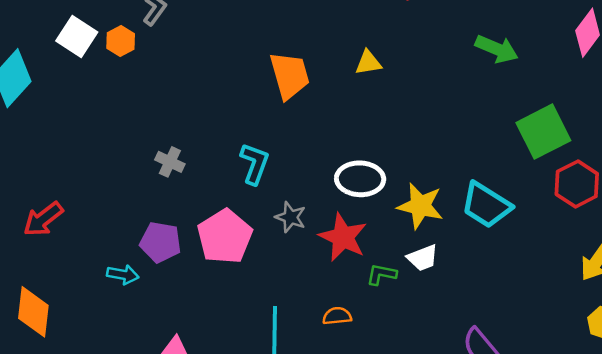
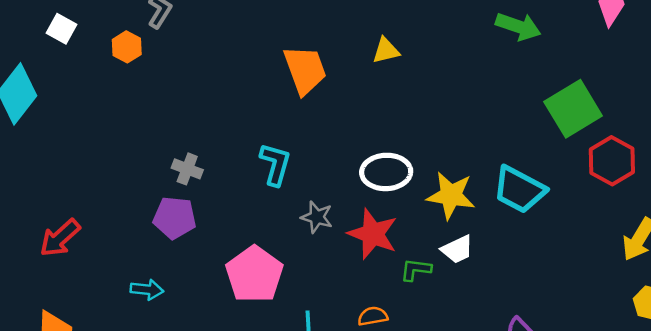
white square: (77, 37) -> (61, 29), moved, size x0.7
pink pentagon: (225, 237) -> (254, 274), moved
purple pentagon: (160, 242) -> (175, 218), moved

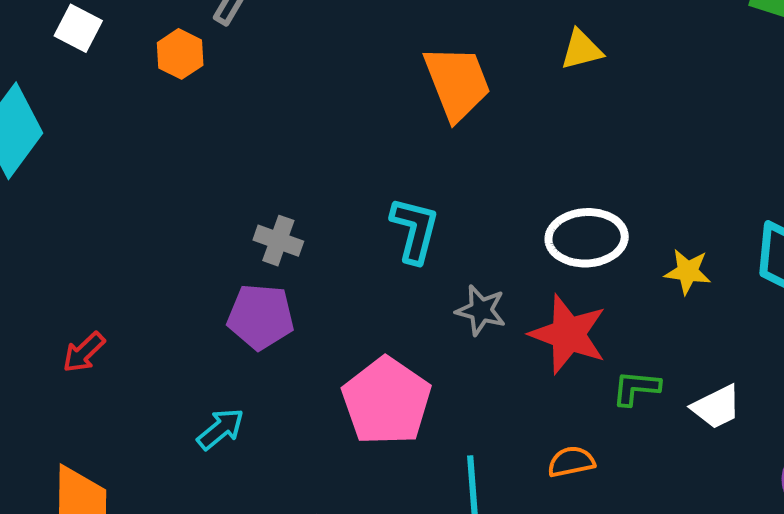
yellow star: (451, 195) -> (688, 272), size x0.6
red arrow: (60, 238) -> (84, 352), size x0.7
white trapezoid: (457, 249) -> (716, 407), moved
cyan arrow: (147, 290) -> (221, 429), turned -44

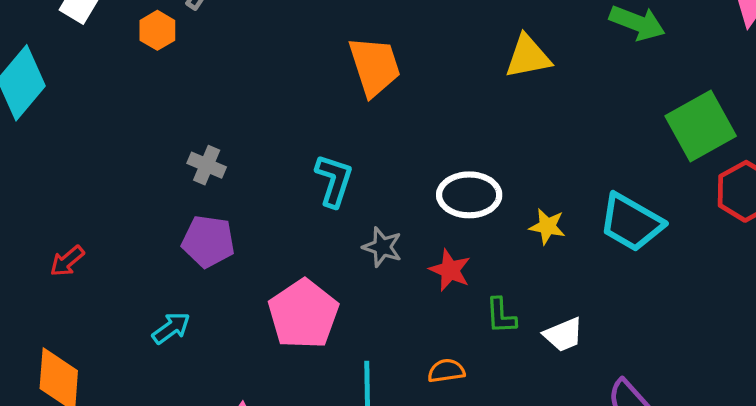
yellow triangle: (582, 50) -> (528, 57), moved, size x1.4
gray cross: (278, 241) -> (207, 165), moved
red star: (568, 334) -> (450, 270), size x0.7
green L-shape: (636, 388) -> (501, 316), turned -102

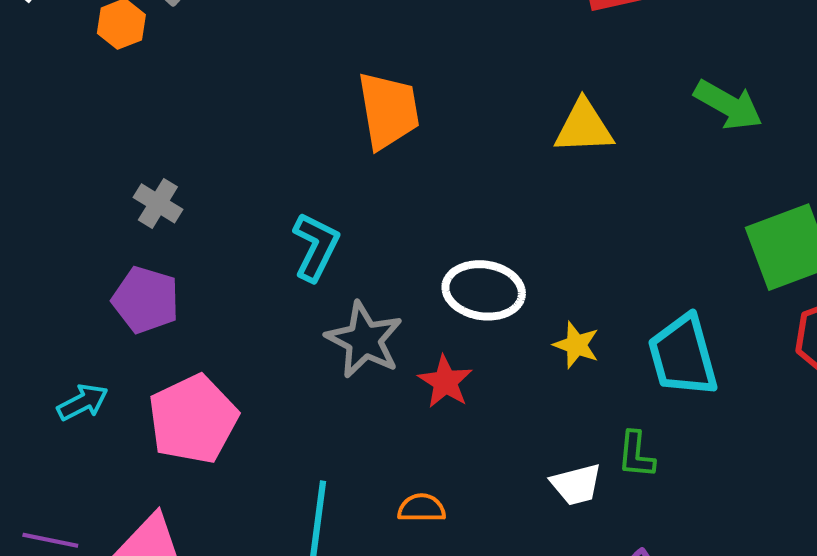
cyan trapezoid: (631, 222) -> (683, 356), turned 36
gray star: (382, 247) -> (364, 340), size x1.5
pink pentagon: (303, 314) -> (193, 419), moved
green L-shape: (501, 316) -> (636, 455), moved

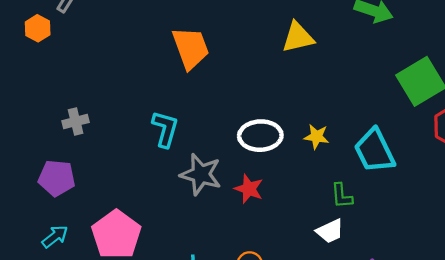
gray cross: (158, 203) -> (76, 122), turned -35
purple pentagon: (146, 300) -> (57, 178), moved
yellow star: (576, 345) -> (316, 137), moved
green L-shape: (636, 455) -> (342, 196), moved

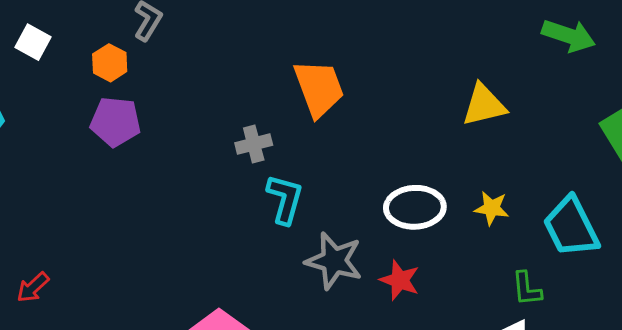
yellow triangle: (298, 37) -> (484, 105), moved
gray cross: (76, 122) -> (254, 144), moved
purple pentagon: (57, 178) -> (115, 122), moved

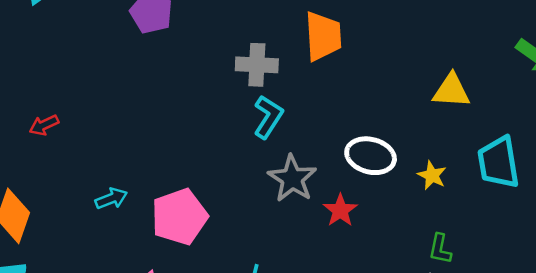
gray cross: (254, 144) -> (257, 65), size x1.4
cyan trapezoid: (571, 227) -> (498, 162), moved

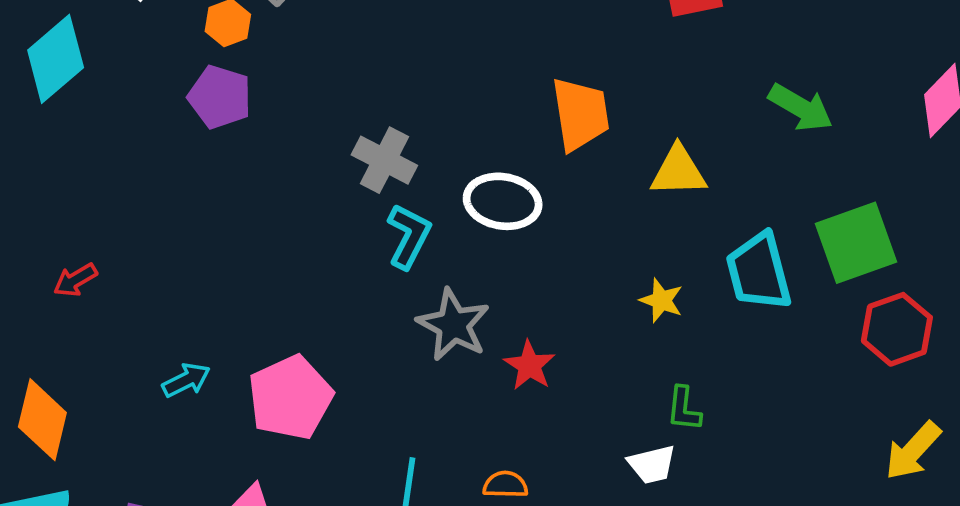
orange trapezoid: (323, 36) -> (580, 114), moved
gray cross: (257, 65) -> (384, 160), turned 30
white ellipse: (371, 156) -> (503, 201), moved

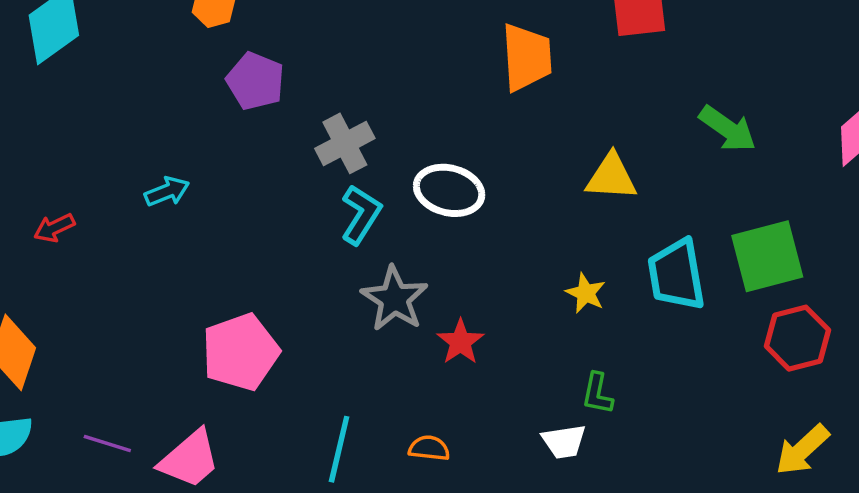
purple pentagon: (220, 97) -> (255, 81), moved
orange trapezoid: (580, 114) -> (527, 57), moved
gray cross: (384, 160) -> (345, 143), turned 30
cyan arrow: (186, 380) -> (167, 192), moved

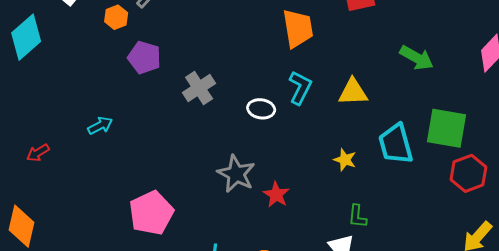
white ellipse: (449, 190) -> (261, 109), size x0.7
cyan L-shape: (361, 215) -> (300, 88), moved
green square: (767, 256) -> (446, 128), turned 30

